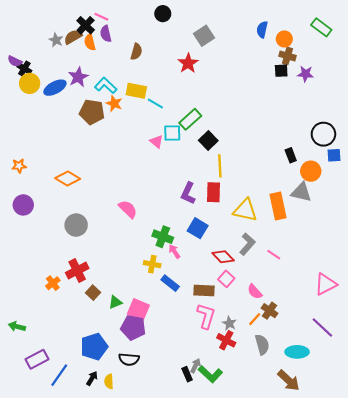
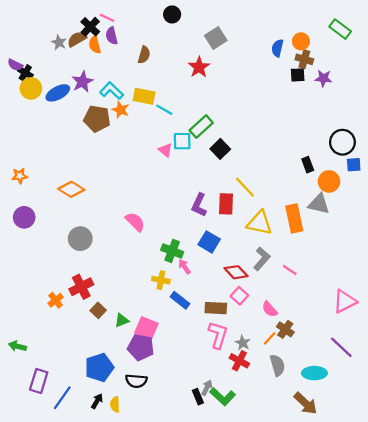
blue semicircle: (262, 29) -> (277, 48), moved
yellow line: (220, 166) -> (245, 187), moved, turned -40
purple rectangle: (37, 359) -> (39, 381), turned -45

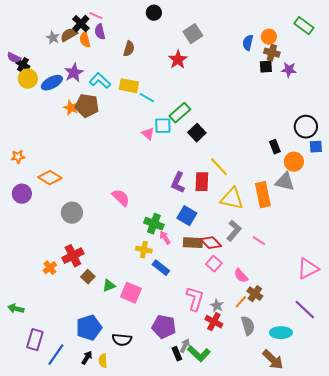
orange star: (121, 110) -> (71, 108), moved
orange diamond: (71, 189) -> (50, 178), moved
brown rectangle: (216, 308) -> (193, 243), moved
purple pentagon: (141, 347) -> (164, 327), moved

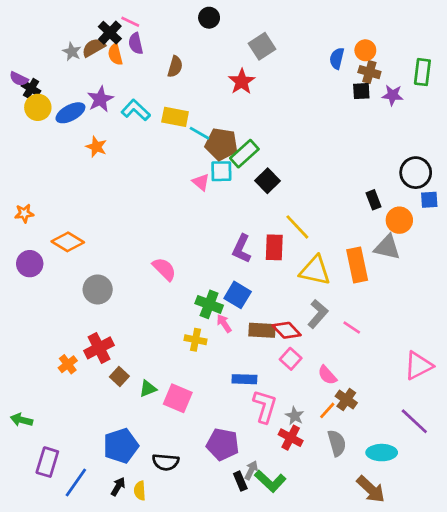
green rectangle: (304, 26) -> (422, 72), moved, turned 60
brown pentagon: (87, 106) -> (221, 144), moved
blue square: (187, 216) -> (238, 295), moved
blue rectangle: (161, 268) -> (244, 379), moved, turned -36

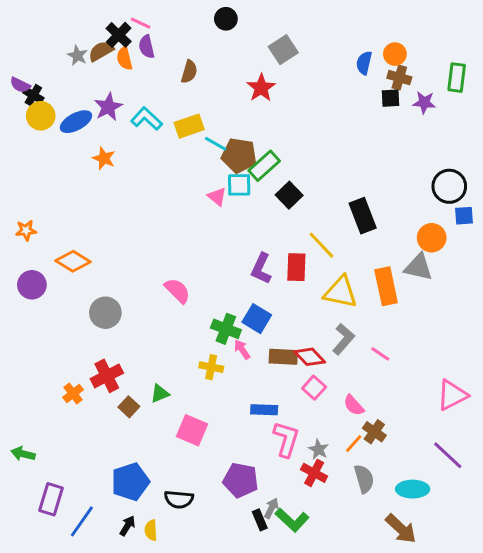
yellow rectangle: (175, 117) -> (189, 126), turned -30
black rectangle: (374, 200) -> (363, 216), moved, size x1.6
green triangle: (148, 389) -> (160, 394), moved

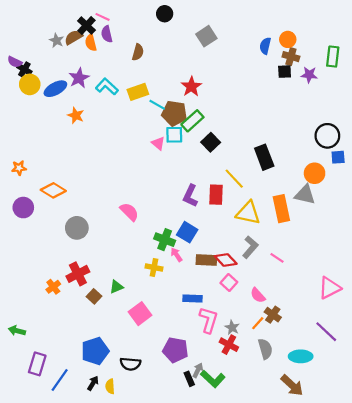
red star: (261, 88) -> (191, 87), moved
pink square: (192, 430) -> (140, 314), turned 30

